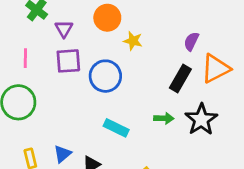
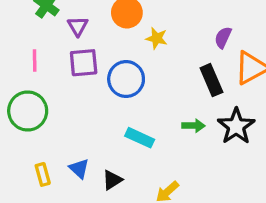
black rectangle: (180, 79) -> (211, 80), turned -52
blue triangle: (62, 154) -> (79, 169), turned -36

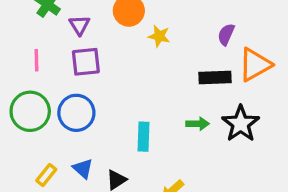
blue circle: (126, 79) -> (76, 113), moved
black rectangle: (211, 80) -> (215, 77), turned -68
cyan rectangle: (140, 138) -> (143, 137), turned 68
yellow rectangle: (43, 174) -> (46, 175), turned 55

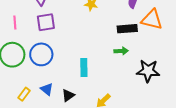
orange triangle: (255, 65) -> (152, 20), turned 45
green arrow: (198, 124) -> (121, 51), moved
black star: (241, 124) -> (148, 71), moved, turned -30

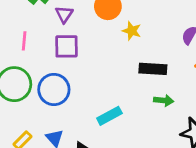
black rectangle: (127, 29) -> (153, 69), moved
cyan rectangle: (84, 68) -> (109, 116), turned 54

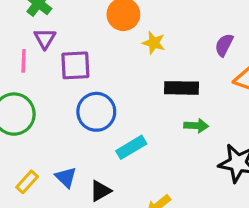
purple triangle: (64, 14) -> (45, 39), moved
blue circle: (54, 89) -> (96, 112), moved

